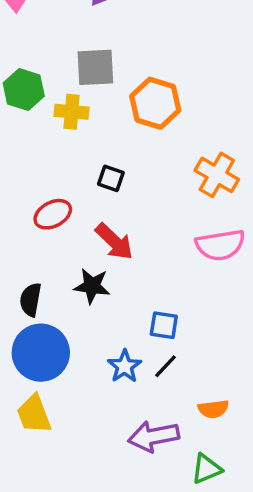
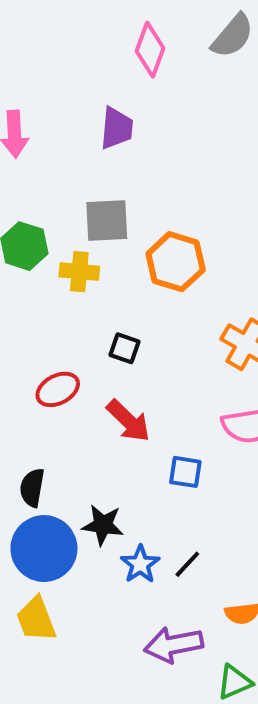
black star: (92, 286) -> (103, 525), moved
blue square: (164, 325) -> (185, 472), moved

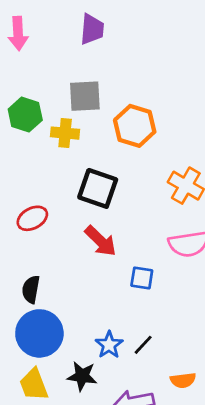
black square: (124, 348) -> (98, 188), size x1.8
red ellipse: (58, 389) -> (32, 218), moved
black star: (103, 525) -> (82, 376), moved

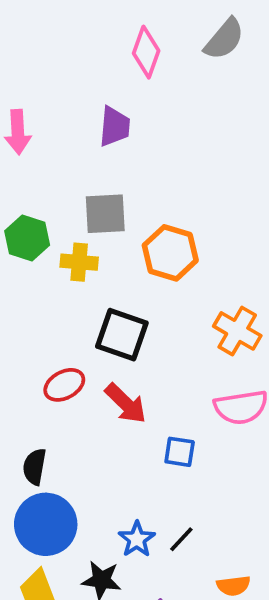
red ellipse: (32, 218) -> (64, 385), moved

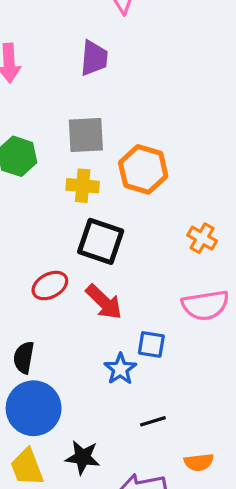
yellow cross: (79, 262) -> (83, 186), moved
orange cross: (237, 331) -> (202, 238), size x0.7
blue star: (137, 539) -> (120, 369), moved
black line: (181, 539) -> (153, 421), turned 30

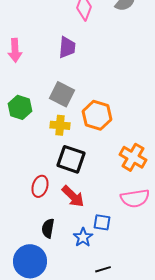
gray square: (86, 135) -> (62, 94), turned 30
orange cross: (202, 238) -> (133, 157), size x1.5
red ellipse: (50, 286) -> (40, 186), turned -45
black semicircle: (24, 358) -> (48, 228), moved

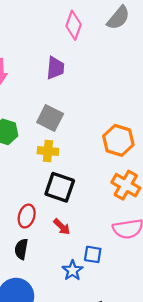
orange hexagon: (97, 115) -> (118, 140), moved
red arrow: (73, 196) -> (62, 227), size x0.7
black semicircle: (48, 228) -> (21, 249), moved

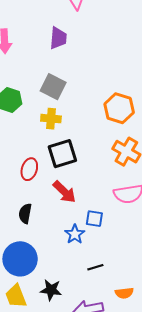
black square: (60, 187) -> (62, 154), turned -36
red ellipse: (27, 216) -> (29, 169), moved
red arrow: (62, 227) -> (64, 192), size x1.4

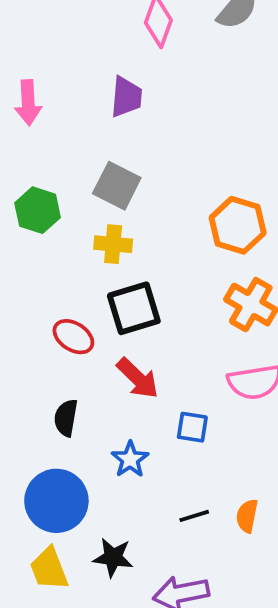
red ellipse: (29, 169) -> (73, 337), turned -75
blue star: (75, 234) -> (130, 459), moved
orange semicircle: (124, 293) -> (247, 516), moved, turned 108

